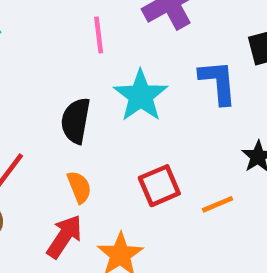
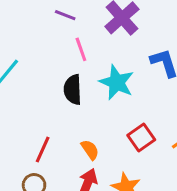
black semicircle: (76, 121) -> (73, 90), moved

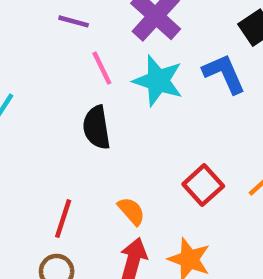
cyan star: (117, 82) -> (158, 81), moved

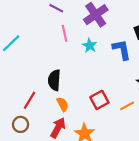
cyan star: (158, 81) -> (90, 46), size x0.6
black semicircle: (97, 127) -> (54, 80), moved

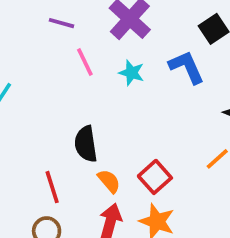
red line: (29, 100) -> (52, 187), turned -36
red square: (99, 100) -> (155, 177), moved

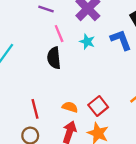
black semicircle: (86, 144) -> (54, 58), moved
orange semicircle: (109, 181) -> (70, 107), turned -35

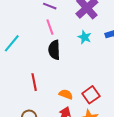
pink line: (59, 34) -> (50, 27), moved
red line: (35, 109) -> (34, 82), moved

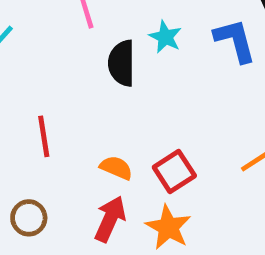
black semicircle: (54, 50) -> (122, 63), moved

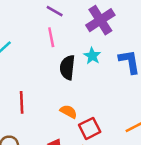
orange semicircle: (116, 168) -> (69, 112), moved

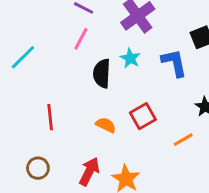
pink line: (51, 37) -> (81, 39), turned 42
red square: (90, 128) -> (143, 116), moved

